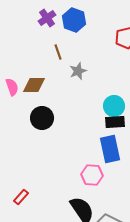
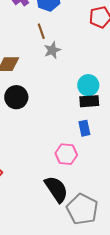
brown line: (58, 52) -> (41, 31), moved
blue rectangle: (110, 149) -> (84, 128), size x0.6

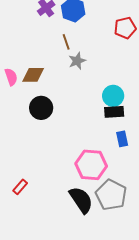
blue rectangle: (84, 128) -> (122, 139), moved
pink hexagon: (66, 154) -> (91, 165), size x1.4
gray pentagon: (82, 209) -> (111, 195), moved

